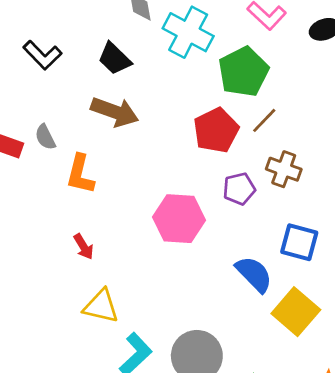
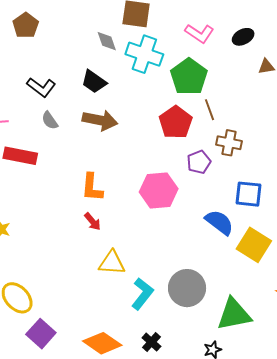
brown line: (264, 120) -> (209, 110), turned -55
gray semicircle: (45, 137) -> (50, 120), moved
orange L-shape: (80, 174) -> (92, 187), moved

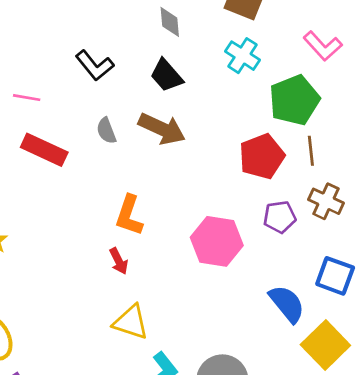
gray diamond: (107, 41) -> (170, 22), moved
cyan cross: (144, 54) -> (243, 56), size x0.7
gray semicircle: (50, 120) -> (106, 131), moved

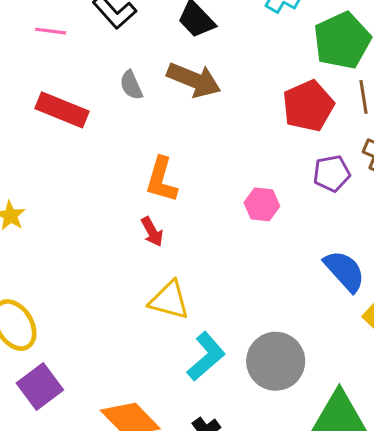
pink line: (27, 98) -> (50, 31), moved
pink hexagon: (217, 241) -> (262, 204), size x0.6

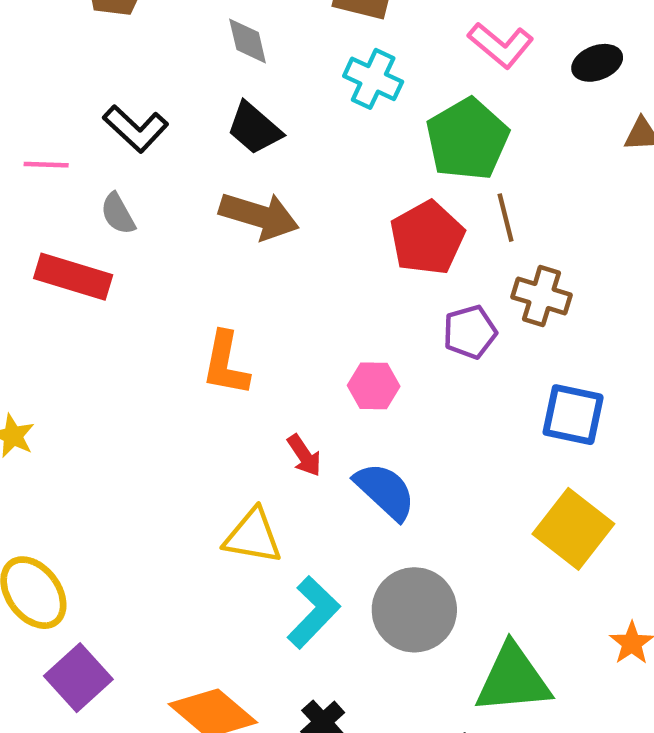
gray semicircle: (131, 85) -> (118, 214), moved
red arrow: (152, 232) -> (304, 455), moved
blue semicircle: (345, 271) -> (385, 491), moved

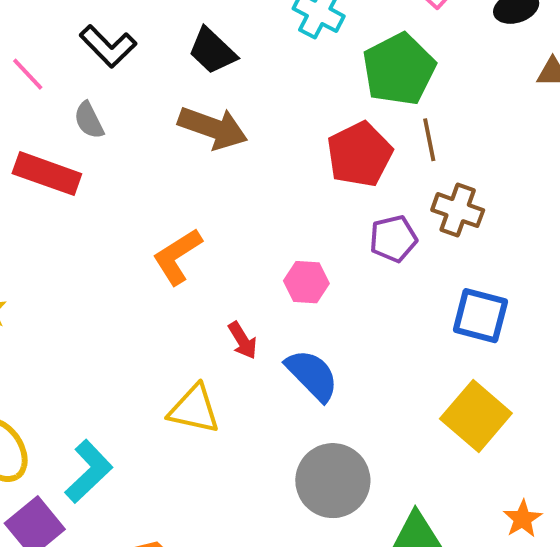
pink line: (46, 165) -> (28, 74), turned 42
orange L-shape: (226, 364) -> (177, 256), turned 44
cyan L-shape: (314, 612) -> (89, 471), moved

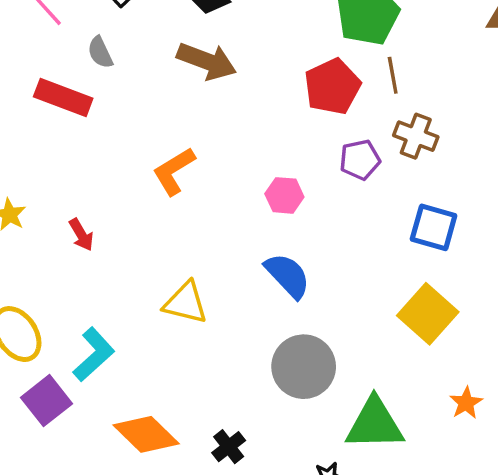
red arrow: (243, 340) -> (81, 235), moved

